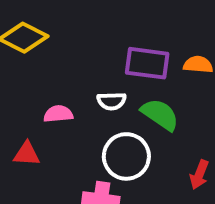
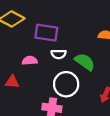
purple rectangle: (147, 63) -> (46, 33), moved

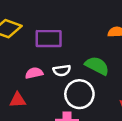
white semicircle: (59, 54) -> (62, 70), moved

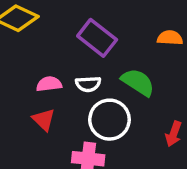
purple rectangle: (49, 39) -> (97, 38), moved, turned 32
red triangle: (18, 100) -> (44, 120), moved, turned 42

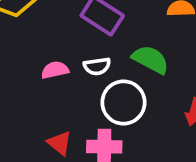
red triangle: (44, 120) -> (59, 143), moved

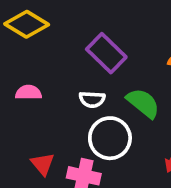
pink semicircle: (55, 70) -> (28, 93), moved

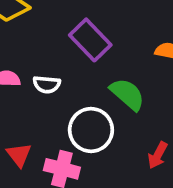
white semicircle: (92, 99) -> (47, 85), moved

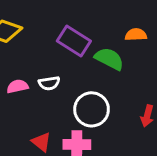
green semicircle: (127, 94) -> (109, 59), moved

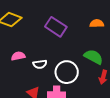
green semicircle: (109, 59) -> (93, 57), moved
white semicircle: (49, 83) -> (40, 64), moved

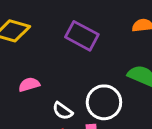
white semicircle: (40, 64) -> (63, 111), moved, turned 48

